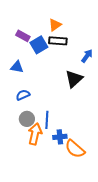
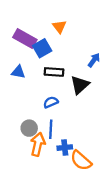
orange triangle: (55, 25) -> (59, 27), turned -32
purple rectangle: (23, 36) -> (25, 39), size x1.5
black rectangle: (58, 41) -> (54, 72), moved
blue semicircle: (23, 95) -> (51, 102), moved

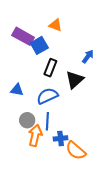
orange triangle: (59, 27) -> (55, 25), turned -32
blue triangle: (18, 72) -> (17, 90), moved
black rectangle: (54, 72) -> (50, 68), turned -72
blue semicircle: (51, 102) -> (47, 96), size x1.5

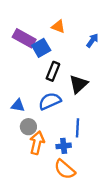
blue arrow: (88, 57) -> (92, 40), moved
blue triangle: (17, 90) -> (18, 105), moved
blue line: (47, 121) -> (77, 128), moved
orange semicircle: (76, 151) -> (65, 169), moved

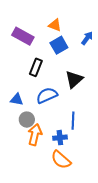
blue square: (41, 48) -> (59, 45), moved
black rectangle: (53, 71) -> (36, 67), moved

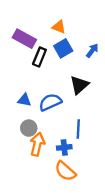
blue arrow: (87, 38) -> (92, 51), moved
black rectangle: (36, 67) -> (39, 57), moved
blue triangle: (17, 99) -> (24, 100), moved

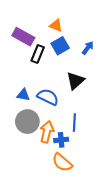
blue semicircle: (50, 102) -> (48, 97), turned 50
gray circle: (29, 128) -> (27, 122), size x1.5
orange arrow: (37, 144) -> (47, 132), moved

